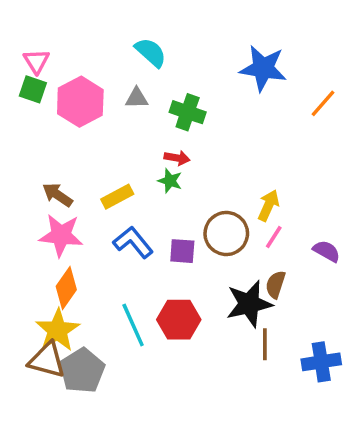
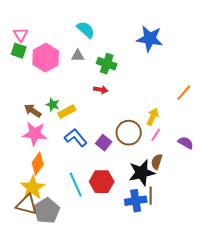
orange line: (323, 103) -> (184, 93), moved
green star: (170, 181) -> (53, 105), moved
purple square: (182, 251) -> (104, 143), turned 35
blue cross: (321, 362) -> (136, 201), moved

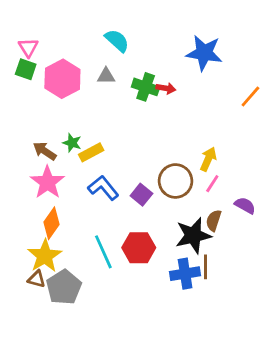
red arrow: (101, 90) -> (166, 88), moved
orange line: (184, 93) -> (250, 96), moved
pink star: (35, 134) -> (47, 182), turned 30
purple semicircle: (186, 143) -> (245, 205), moved
brown triangle: (27, 205) -> (37, 279), size x0.6

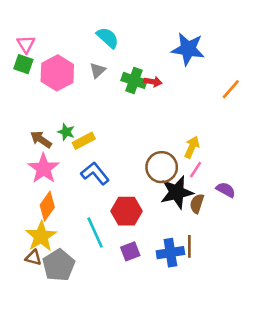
gray triangle: (106, 76) -> (98, 70), turned -42
purple square: (141, 195) -> (130, 251), moved, turned 30
black star: (193, 235) -> (177, 192), moved
red hexagon: (139, 248) -> (126, 211), moved

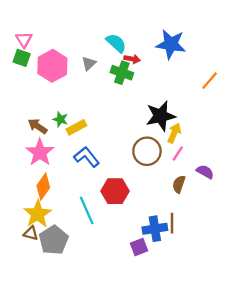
cyan semicircle: (108, 38) -> (116, 43), moved
red arrow: (153, 82) -> (132, 59), moved
black star: (177, 192) -> (161, 116), moved
purple square: (130, 251) -> (139, 247), moved

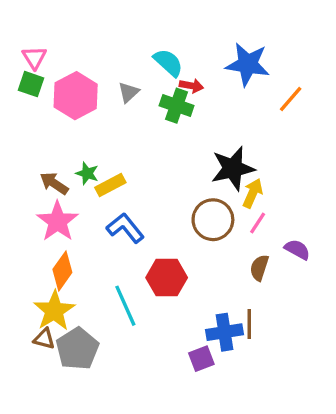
orange line: (210, 81) -> (291, 99), moved

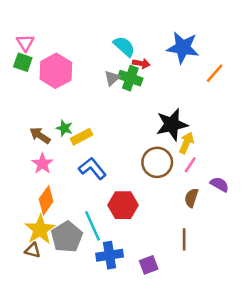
gray triangle: (129, 92) -> (112, 78), moved
pink star: (57, 221) -> (42, 164), size x0.7
blue cross: (225, 332) -> (110, 255), moved
gray pentagon: (77, 349) -> (67, 237), moved

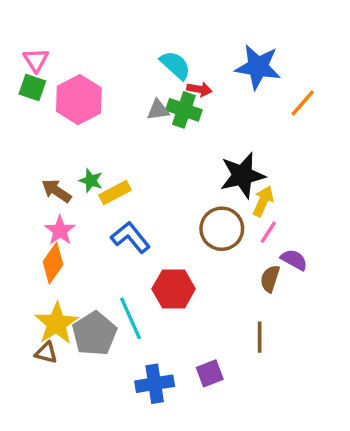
gray triangle: (112, 78) -> (158, 110), turned 35
purple semicircle: (219, 184) -> (294, 260), moved
orange diamond: (46, 200) -> (53, 263), moved
blue cross: (110, 255) -> (155, 384), moved

